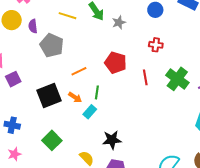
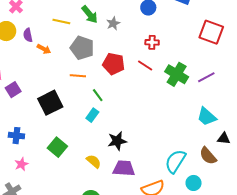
gray pentagon: (52, 45) -> (82, 48), moved
orange line: (79, 71) -> (78, 76), turned 35
red line: (145, 77) -> (145, 65), moved, turned -42
green line: (97, 92) -> (98, 95), turned -40
orange arrow: (75, 97) -> (44, 49), moved

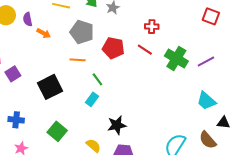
red square: (211, 32) -> (211, 16), size x0.7

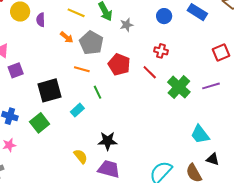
red square: (211, 16) -> (221, 52), turned 36
orange arrow: (44, 33) -> (67, 37), moved
purple line: (206, 61) -> (211, 86), moved
cyan rectangle: (92, 99) -> (77, 110), moved
green square: (57, 131) -> (40, 123), moved

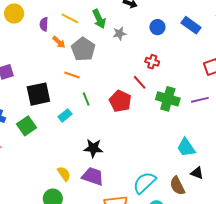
purple semicircle: (41, 20) -> (44, 24), moved
red pentagon: (119, 64) -> (120, 101), moved
green cross: (179, 87) -> (168, 99), turned -30
yellow semicircle: (81, 156) -> (64, 174), moved

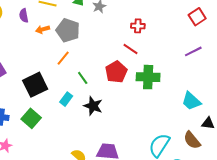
orange arrow: (59, 42) -> (43, 29), turned 136
orange line: (72, 75) -> (63, 58), turned -56
green cross: (168, 99) -> (148, 77), moved
red pentagon: (120, 101) -> (116, 72), turned 30
black star: (93, 148) -> (93, 106), moved, turned 30

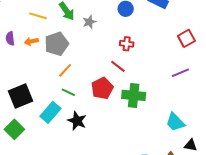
purple semicircle: (24, 16) -> (10, 38), moved
gray pentagon: (68, 30) -> (57, 44), turned 30
orange line: (63, 58) -> (65, 70), moved
green line: (83, 78) -> (68, 92), turned -32
cyan rectangle: (66, 99) -> (50, 112), size x1.5

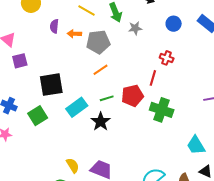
red line: (118, 66) -> (153, 78), turned 56
green line: (68, 92) -> (107, 98), moved, turned -56

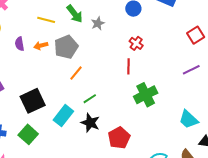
red cross: (167, 58) -> (136, 43), turned 32
red pentagon: (133, 96) -> (119, 138), moved
green cross: (162, 110) -> (146, 95), turned -30

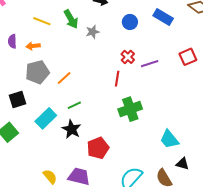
gray pentagon: (66, 47) -> (37, 72), moved
purple line: (191, 70) -> (150, 64), moved
black square: (33, 101) -> (17, 99), size x0.7

